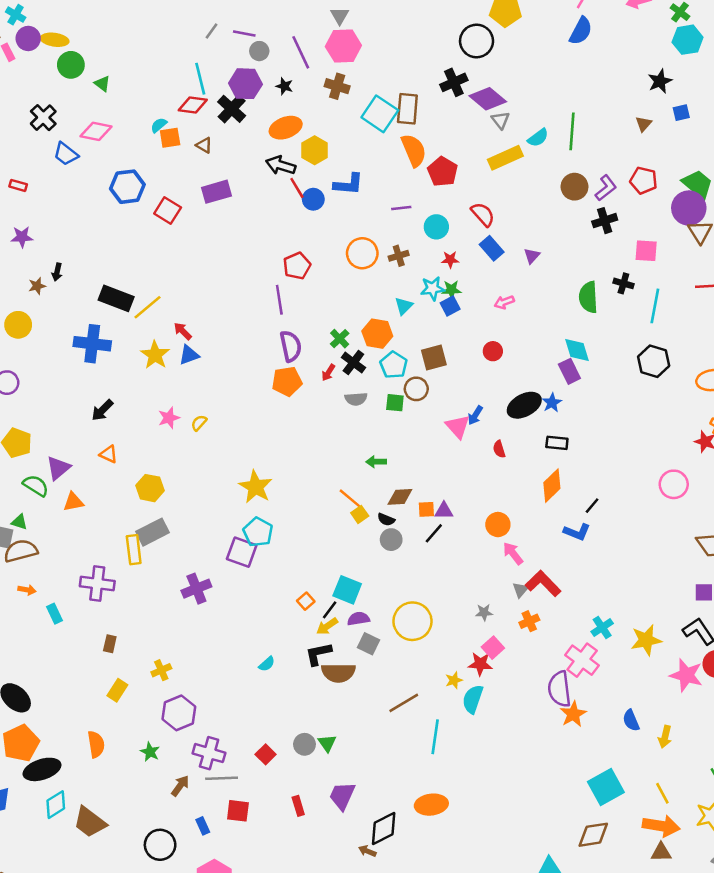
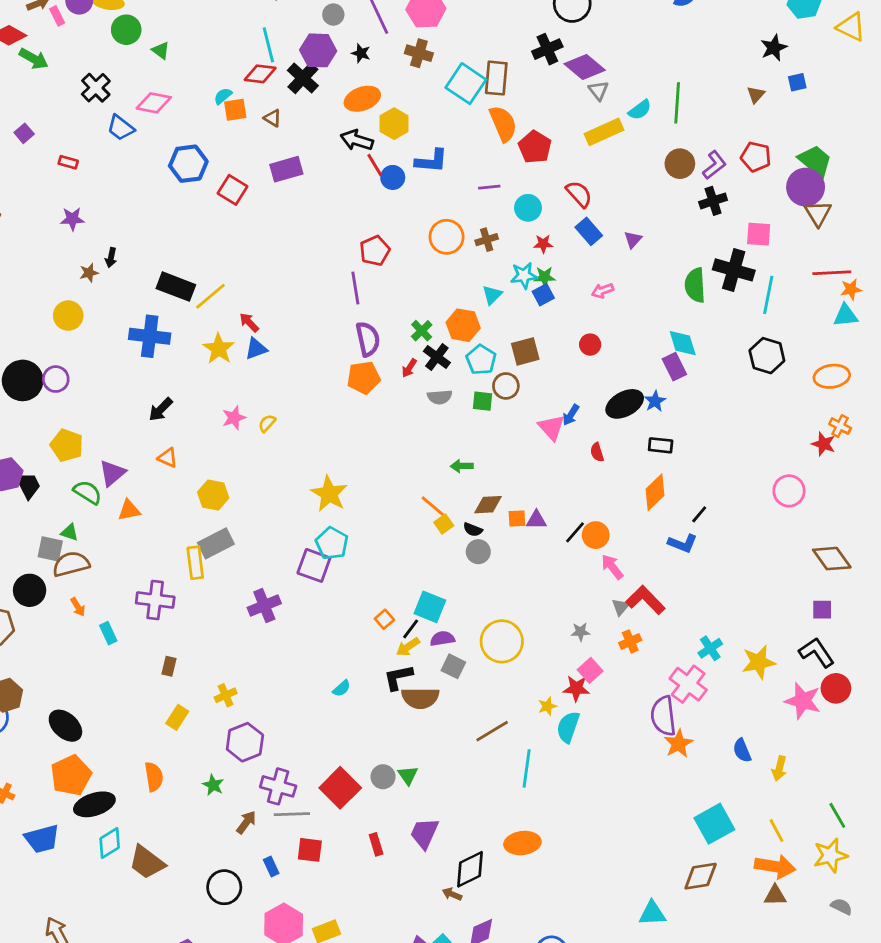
black cross: (623, 283) -> (734, 270), size x1.8
black line: (434, 533) -> (575, 532), moved
orange arrow: (27, 590) -> (78, 607), turned 48
red square: (266, 754) -> (340, 788), size x1.8

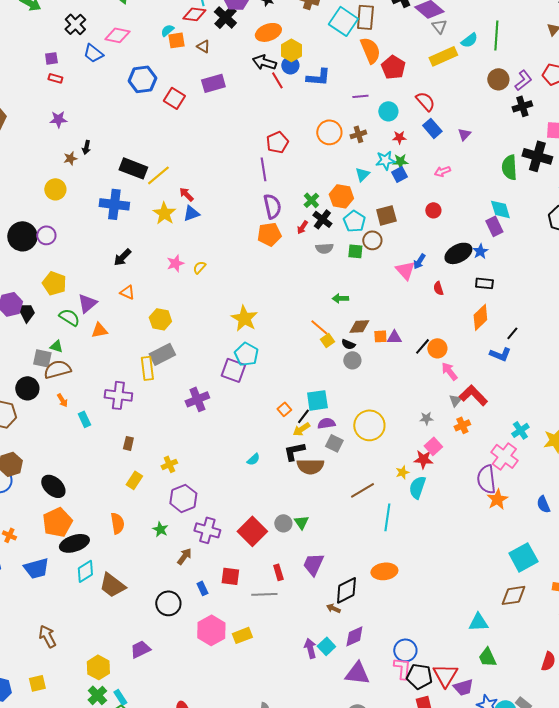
purple square: (24, 133) -> (51, 58), moved, turned 32
blue circle: (393, 177) -> (290, 65), moved
cyan square: (430, 607) -> (317, 400), turned -30
gray line: (292, 814) -> (264, 594), moved

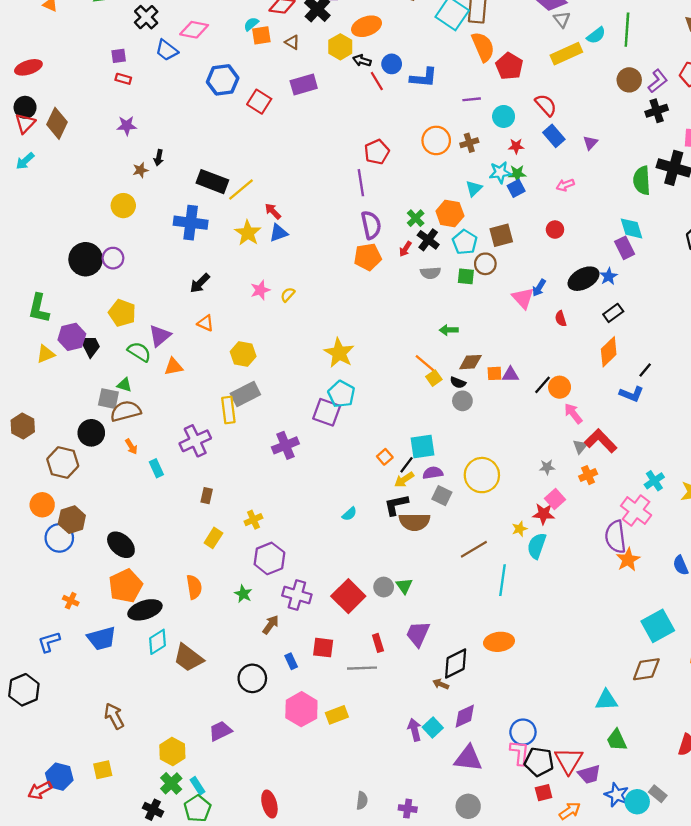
yellow hexagon: (291, 50) -> (340, 47), moved
black arrow: (264, 62) -> (362, 61), size x0.7
black rectangle: (484, 283) -> (613, 313), turned -42
purple cross: (118, 395) -> (195, 441), turned -32

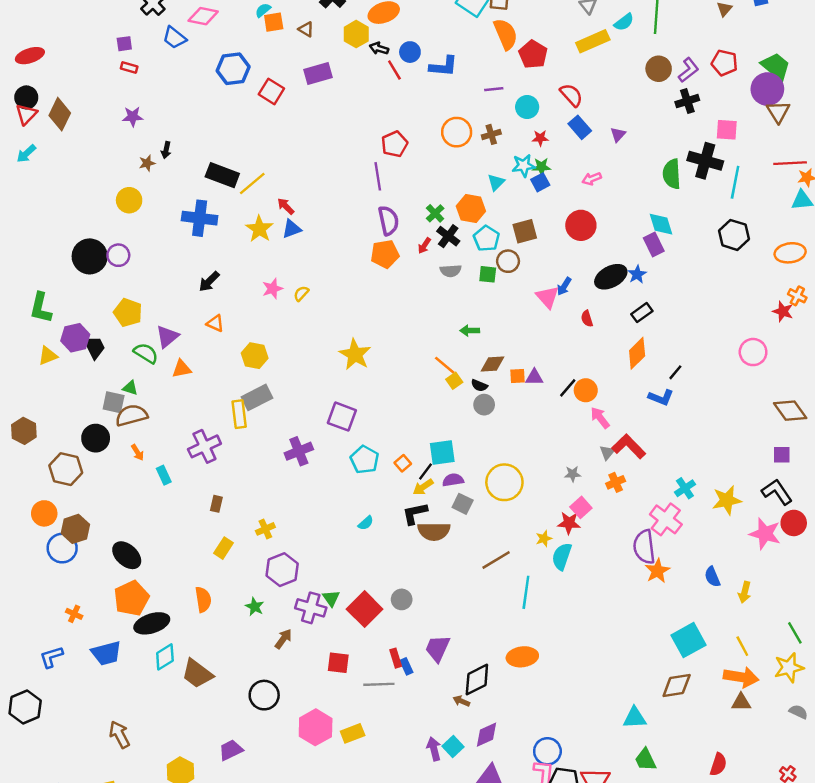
red circle: (555, 230) -> (581, 225), size x1.6
cyan pentagon: (341, 394) -> (365, 460), moved
green triangle: (404, 586) -> (331, 598), moved
blue rectangle: (291, 661) -> (406, 666), moved

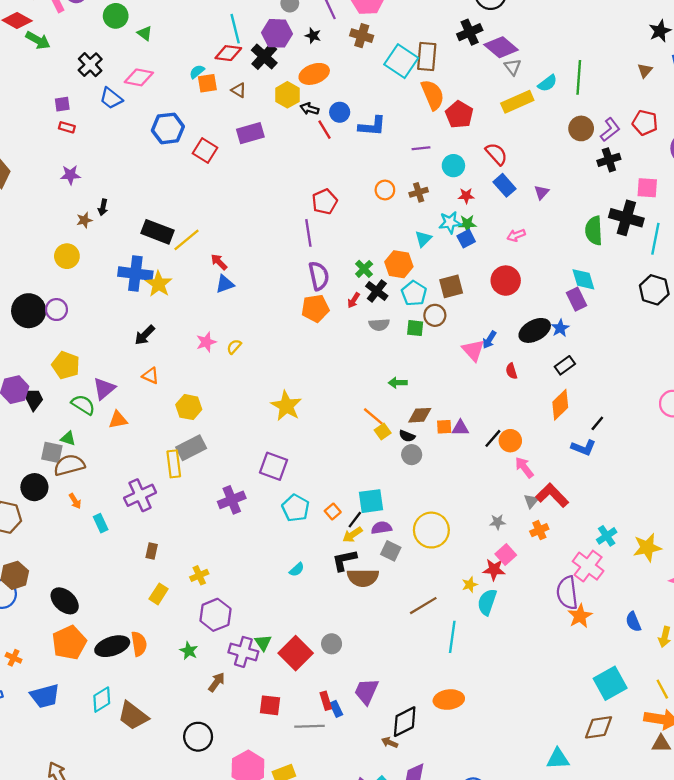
orange circle: (457, 132) -> (385, 190), size x0.7
yellow star: (259, 229) -> (159, 284), moved
black ellipse: (152, 623) -> (112, 646), moved

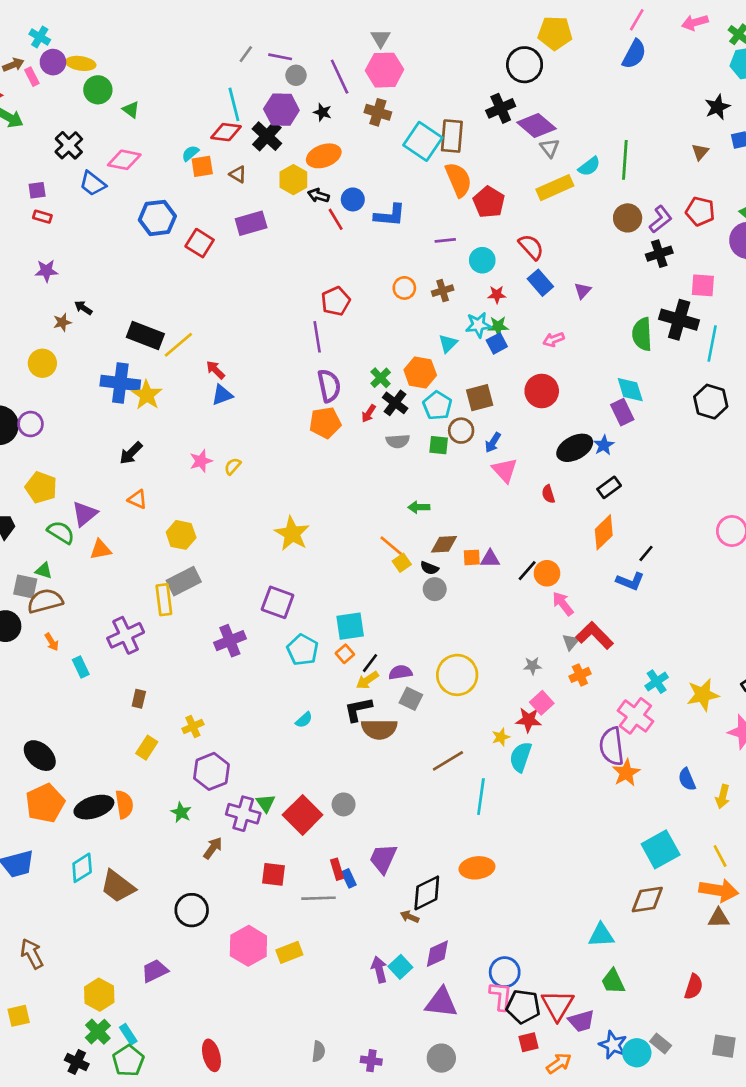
black arrow: (103, 207) -> (83, 308), turned 112
blue arrow: (489, 340) -> (493, 443), moved
cyan square: (371, 501) -> (350, 626), moved

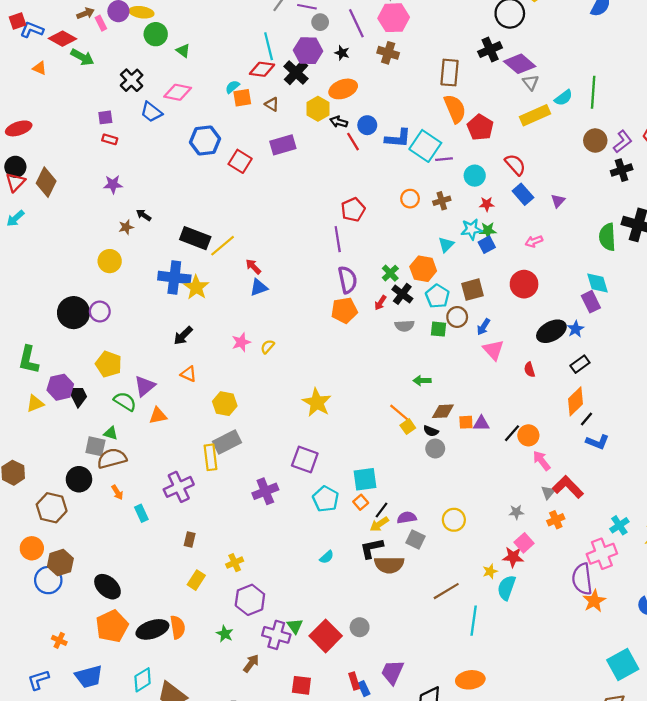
cyan square: (423, 141) -> (425, 146), moved
black line: (646, 553) -> (587, 419), moved
yellow circle: (457, 675) -> (454, 520), size x0.7
pink cross: (635, 716) -> (602, 554), turned 32

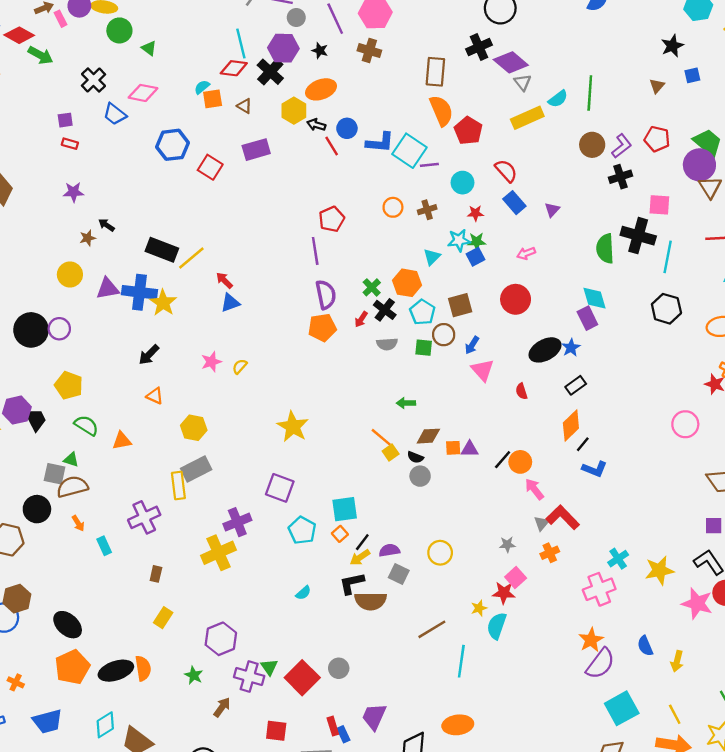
purple triangle: (145, 386) -> (108, 289), moved, turned 30
yellow cross: (235, 563) -> (218, 553), moved, size x1.8
purple semicircle: (582, 579) -> (600, 664), moved, turned -136

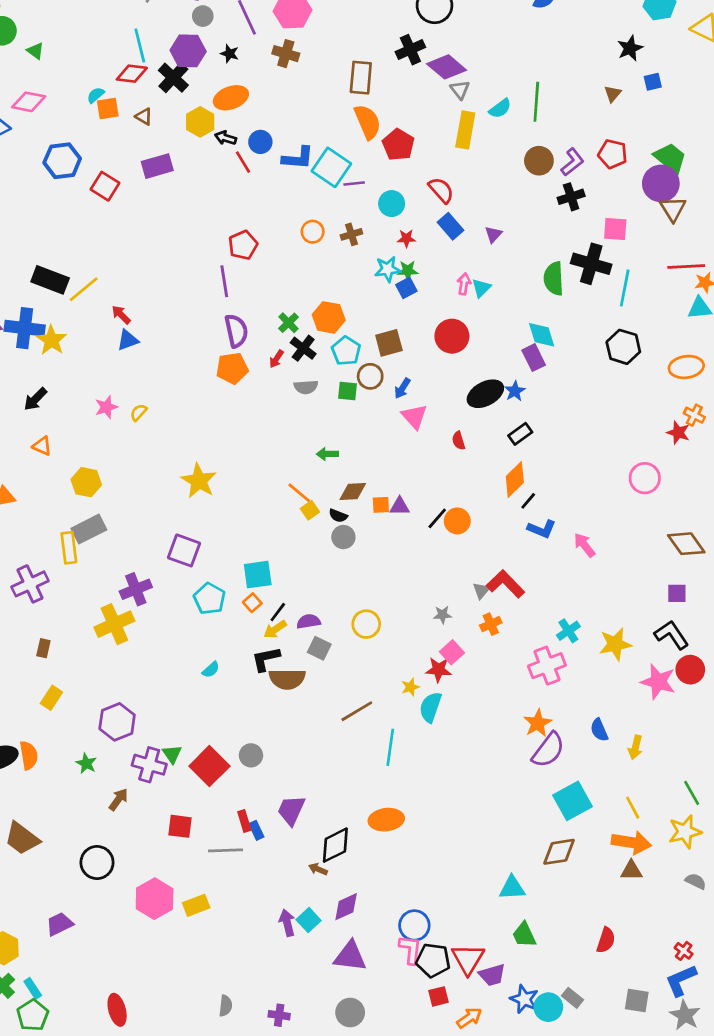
yellow rectangle: (527, 118) -> (465, 130), turned -56
pink arrow: (526, 253) -> (464, 284), turned 120
cyan triangle: (432, 257) -> (481, 288), moved
pink arrow: (534, 489) -> (584, 545), moved

